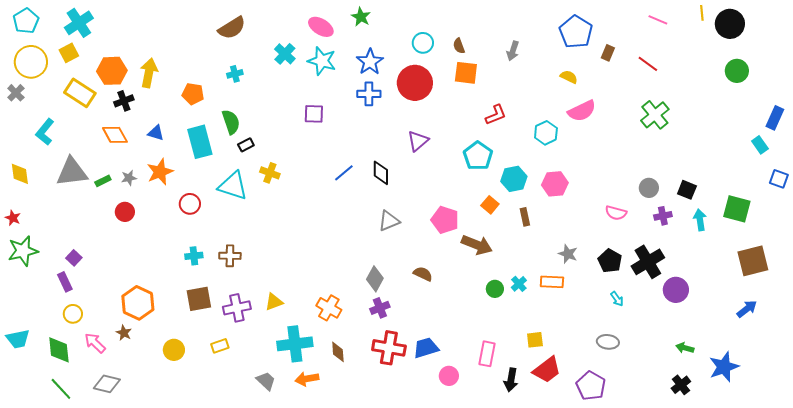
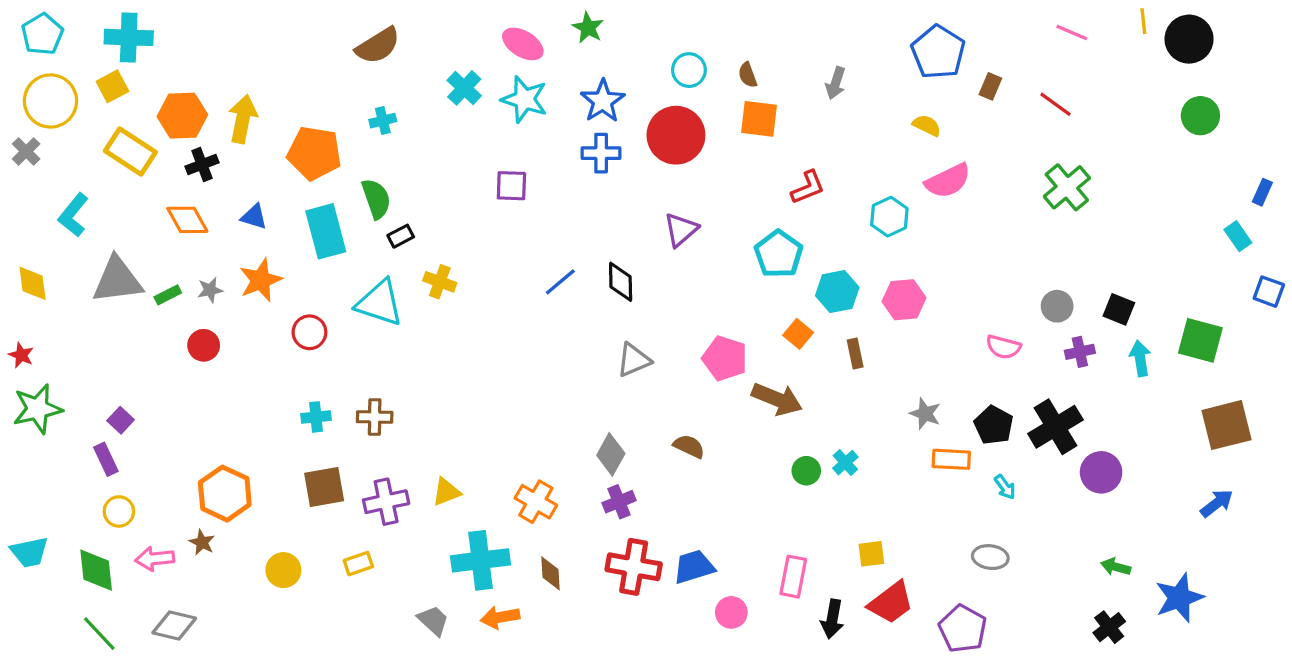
cyan cross: (79, 23) -> (129, 37), turned 36
orange pentagon: (193, 94) -> (314, 153), size x1.5
blue rectangle: (775, 118) -> (1262, 192), size x0.7
orange rectangle: (552, 282) -> (951, 459), moved
pink arrow: (95, 343) -> (155, 559), turned -50

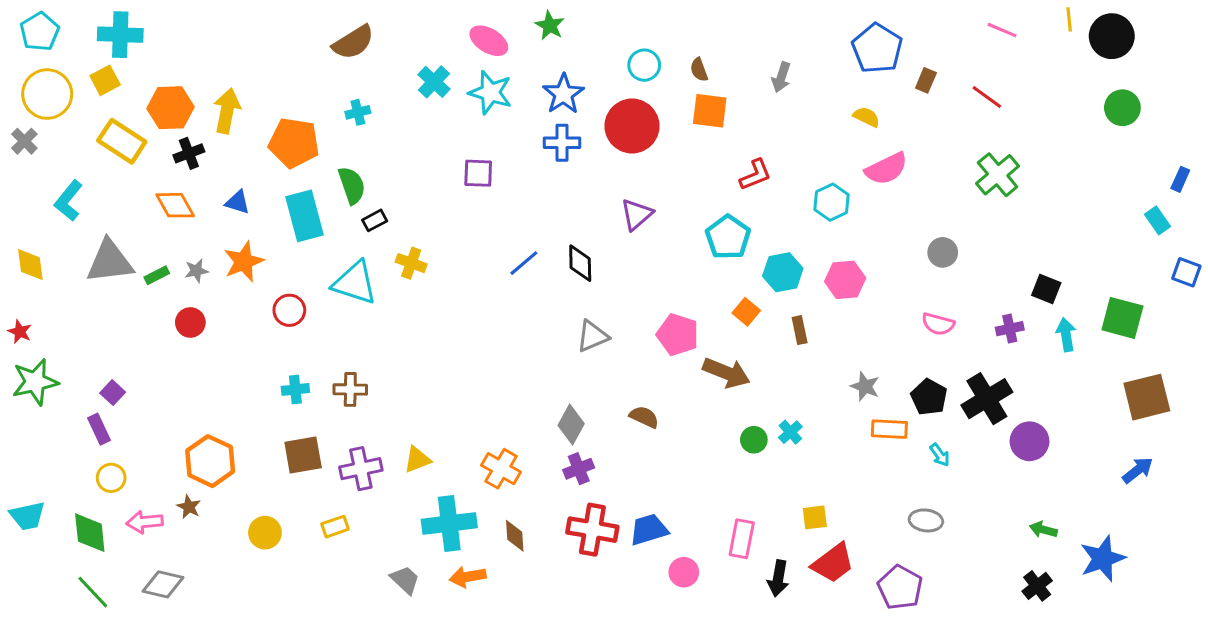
gray circle: (1057, 306) -> (943, 252), moved

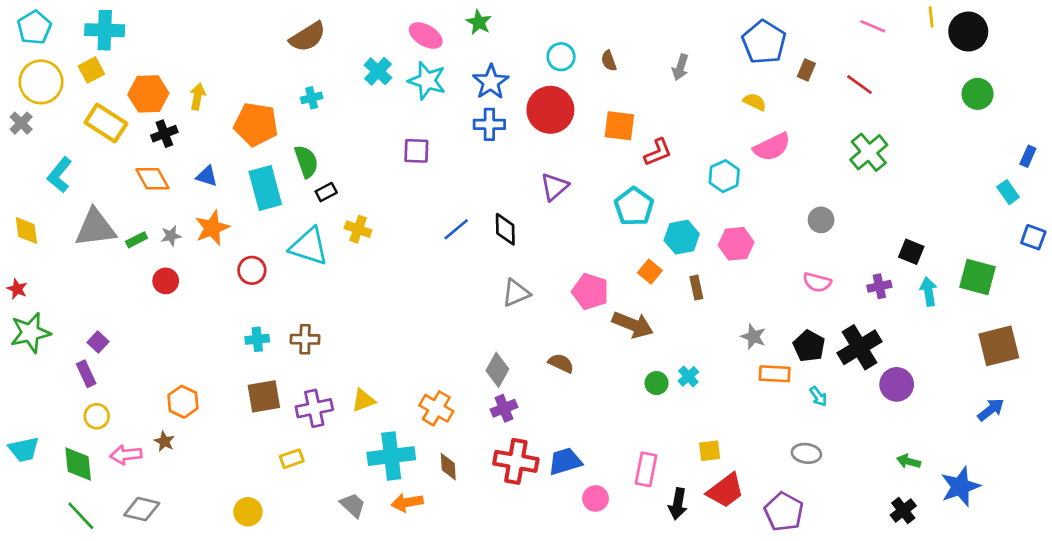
yellow arrow: (227, 111) -> (198, 97), size x0.7
orange square: (710, 111) -> (619, 126), moved
orange hexagon: (210, 461) -> (183, 402), size x0.7
yellow circle: (265, 533) -> (248, 512), moved

